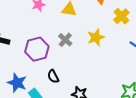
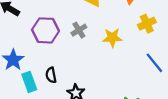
black semicircle: (53, 76) -> (51, 75), moved

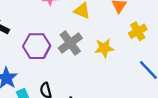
gray cross: (79, 30) -> (70, 43), size x1.5

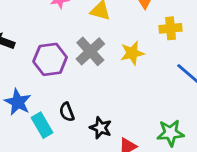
yellow cross: (138, 31) -> (171, 28), turned 30

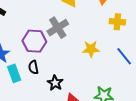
yellow star: (132, 53) -> (91, 49), moved
purple hexagon: (50, 59) -> (34, 41), moved

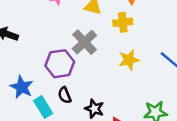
yellow cross: (117, 22) -> (123, 22), moved

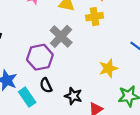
yellow star: (129, 60) -> (108, 68), moved

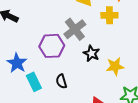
black semicircle: (46, 85) -> (61, 81), moved
black star: (73, 96) -> (91, 53), moved

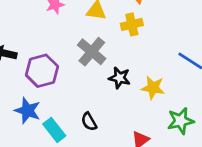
purple hexagon: (52, 46) -> (42, 71), moved
yellow star: (115, 66) -> (153, 88), turned 30

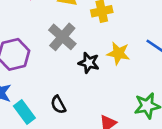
yellow star: (153, 88) -> (118, 53), moved

